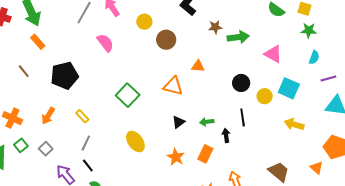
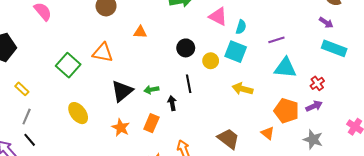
cyan semicircle: (314, 57) -> (241, 27), moved
orange triangle: (173, 86) -> (103, 53), moved
black triangle: (178, 122) -> (122, 91), size x1.6

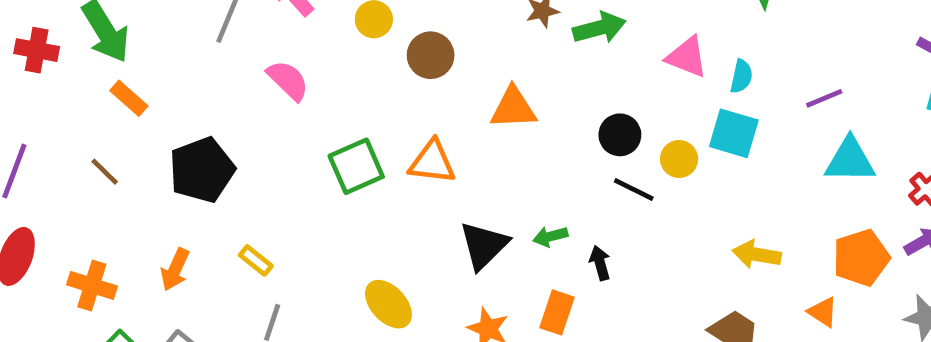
orange triangle: (140, 32) -> (513, 108), size x1.5
green square: (68, 65) -> (356, 166), moved, turned 30
black line: (189, 84) -> (634, 190), moved, turned -48
yellow arrow: (242, 89) -> (757, 254), moved
orange pentagon: (286, 111) -> (861, 258), turned -30

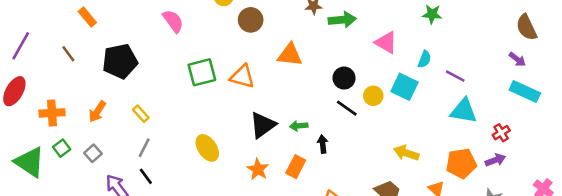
cyan semicircle: (741, 76) -> (424, 59), moved
purple line: (824, 98) -> (455, 76), turned 42
orange cross: (92, 285) -> (52, 113), turned -30

